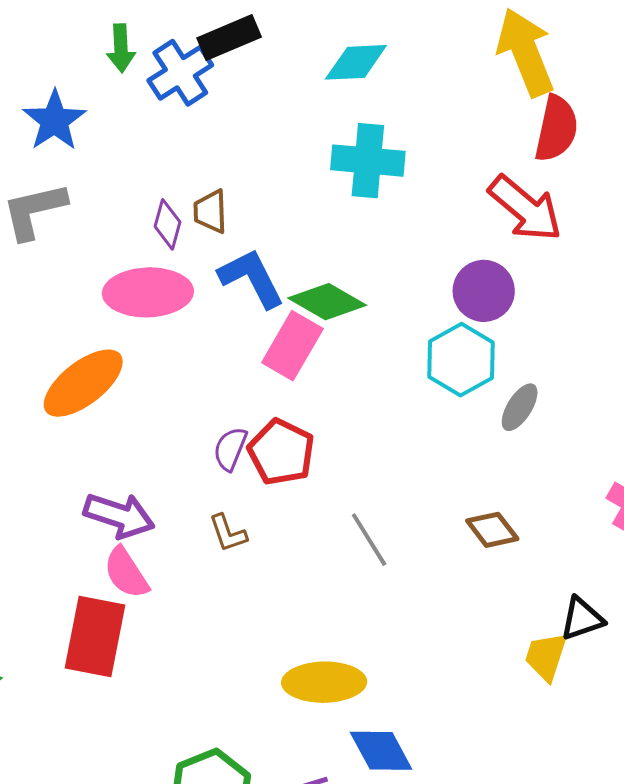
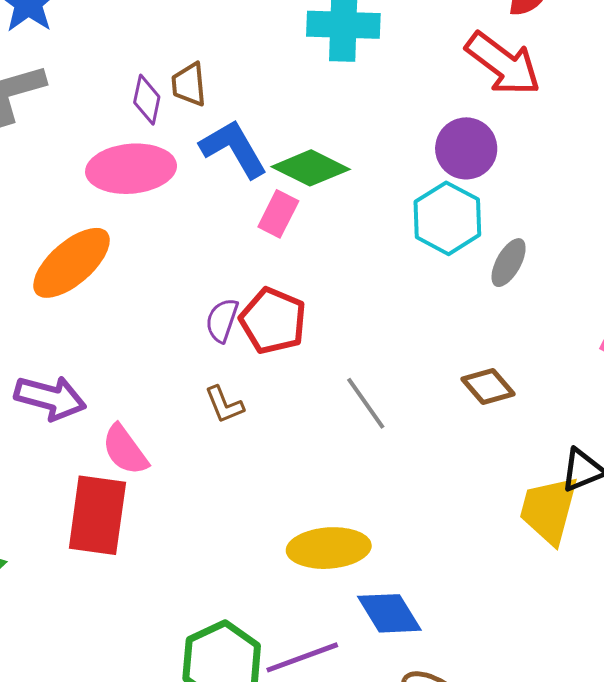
pink rectangle: (292, 346) -> (278, 214), size x0.7
purple arrow: (119, 516) -> (50, 398), moved
yellow trapezoid: (546, 656) -> (549, 510), size x1.4

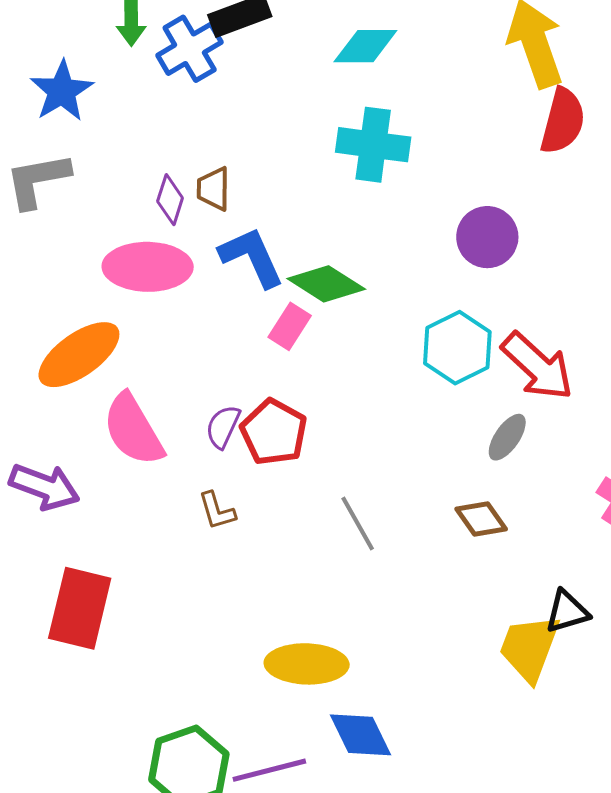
red arrow: (503, 64) -> (537, 366), moved
purple circle: (466, 148) -> (487, 237), moved
gray ellipse: (509, 263) -> (507, 437), moved
pink semicircle: (125, 450) -> (133, 430), moved, size x1.4

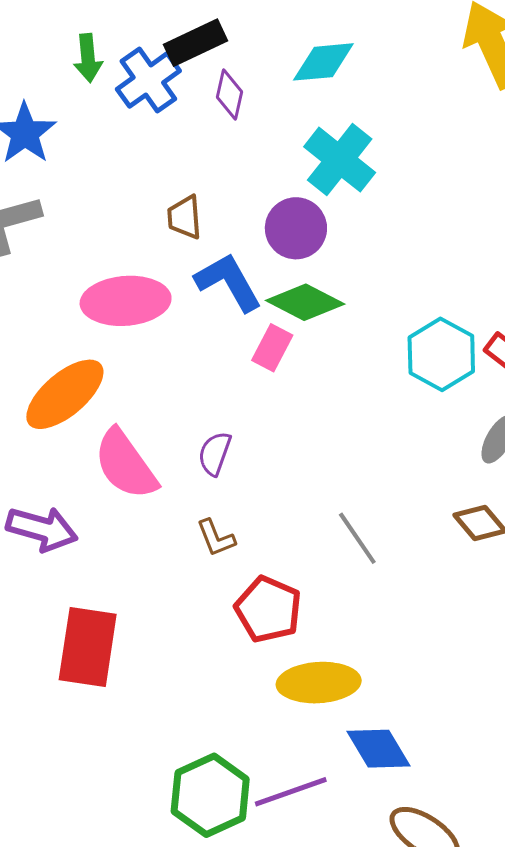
cyan cross: (373, 145) -> (340, 160), turned 36
purple diamond: (170, 200) -> (229, 95), moved
purple circle: (487, 237) -> (296, 228), moved
red pentagon: (274, 432) -> (268, 609), moved

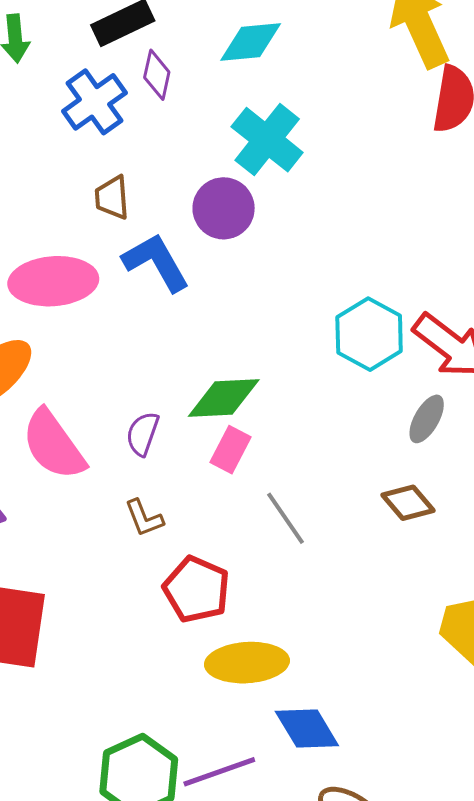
blue cross: (148, 80) -> (94, 102), moved
green diamond: (305, 302) -> (224, 398), moved, turned -30
pink rectangle: (272, 348) -> (231, 450), moved

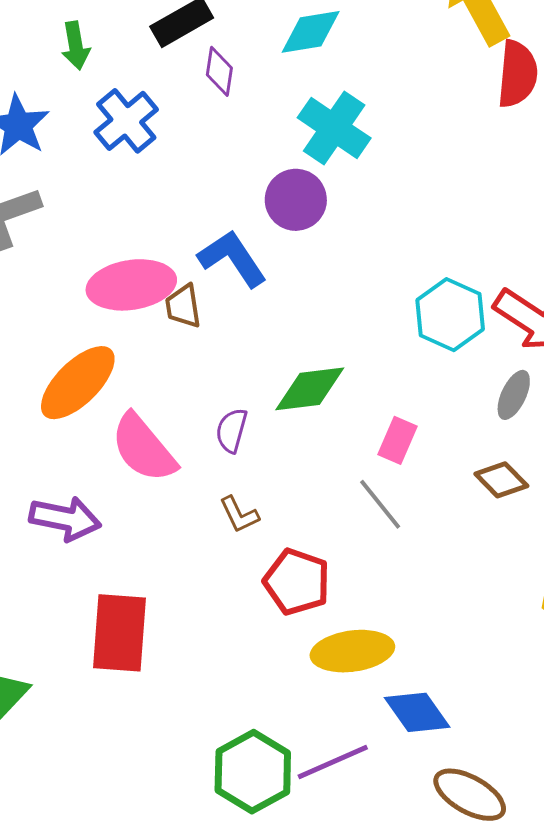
blue cross: (94, 102) -> (126, 121), moved
brown trapezoid: (112, 198) -> (183, 306), moved
pink rectangle: (231, 450) -> (398, 440), moved

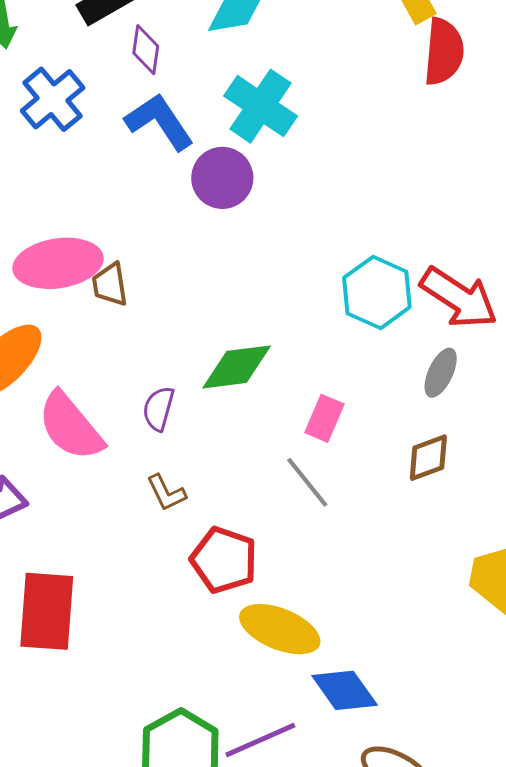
blue L-shape: (232, 258) -> (160, 122), moved
brown diamond: (501, 480) -> (428, 458), turned -66
yellow ellipse: (352, 651) -> (280, 629), turned 30

